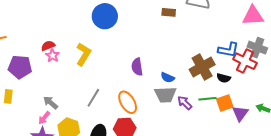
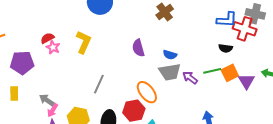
brown cross: (202, 67) -> (165, 12), moved, size x0.7
orange ellipse: (128, 102) -> (147, 92), moved
gray arrow: (51, 103) -> (47, 100), moved

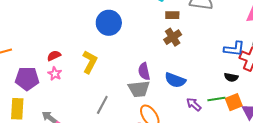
pink star: (53, 47) -> (55, 74), moved
blue semicircle: (170, 55) -> (175, 80), size x1.5
gray trapezoid: (170, 72) -> (139, 89), moved
yellow rectangle: (14, 94) -> (17, 109), size x1.5

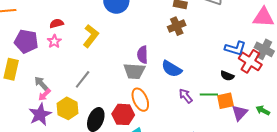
gray line: (102, 105) -> (83, 79), moved

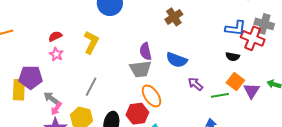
purple pentagon: (26, 41) -> (31, 77), moved
green line: (209, 95) -> (220, 95), moved
orange square: (225, 101) -> (235, 82), turned -30

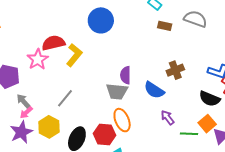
brown cross: (174, 17) -> (175, 70), moved
red semicircle: (55, 36) -> (53, 43), moved, size x1.6
pink star: (56, 54) -> (38, 59), size x1.5
black semicircle: (233, 57) -> (210, 99), size x1.5

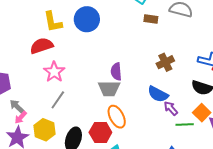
yellow L-shape: (74, 55) -> (53, 22), moved, turned 135
pink star: (38, 59) -> (54, 72), moved
blue semicircle: (154, 90) -> (158, 94), moved
purple arrow: (168, 118) -> (171, 108), moved

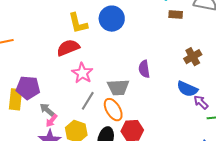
gray trapezoid: (109, 89) -> (118, 87), moved
orange ellipse: (117, 117) -> (113, 110), moved

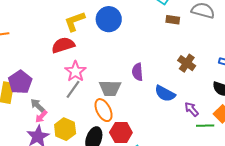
yellow L-shape: (78, 23) -> (75, 21), turned 80
brown cross: (193, 57) -> (187, 63), turned -30
purple pentagon: (28, 88) -> (20, 82), turned 30
blue semicircle: (187, 89) -> (165, 94), moved
gray line: (88, 101) -> (73, 89), moved

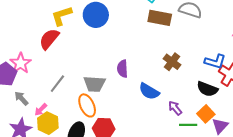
brown rectangle: (173, 20) -> (160, 18), size x1.6
red semicircle: (63, 45) -> (49, 39), turned -35
pink star: (75, 71) -> (21, 63), moved
pink arrow: (41, 117) -> (41, 110), moved

